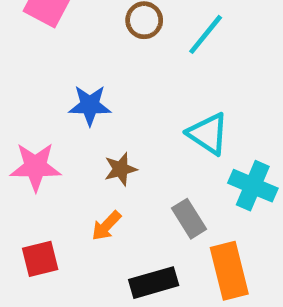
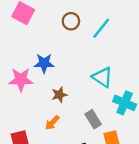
pink star: (35, 167) -> (21, 80), moved

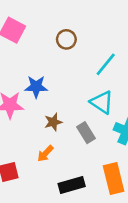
cyan line: (101, 28) -> (106, 64), moved
gray rectangle: (93, 119) -> (86, 133), moved

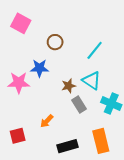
brown circle: (66, 39) -> (55, 42), moved
brown star: (53, 122) -> (69, 86), moved

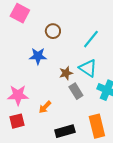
pink star: (19, 83) -> (18, 95), moved

